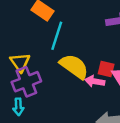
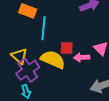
yellow semicircle: (74, 66) -> (53, 59), moved
red square: (106, 69) -> (67, 48), moved

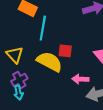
pink arrow: (82, 57) -> (80, 79), moved
purple cross: (28, 70) -> (19, 80), moved, size x0.7

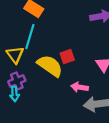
cyan line: (43, 28) -> (30, 37), moved
red square: (65, 51) -> (67, 57), turned -32

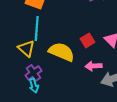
red square: (67, 57) -> (88, 40), moved

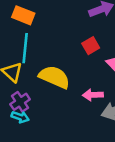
red square: (88, 40) -> (91, 46), moved
cyan arrow: (34, 86) -> (20, 117), turned -56

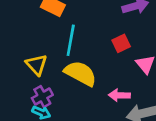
cyan line: (25, 48) -> (71, 40), moved

